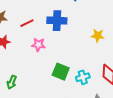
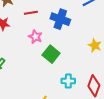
green square: (61, 72) -> (51, 54), moved

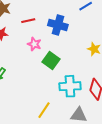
cyan cross: (68, 81) -> (70, 86), size x1.5

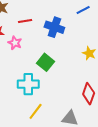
pink star: (34, 44) -> (15, 43), moved
cyan cross: (70, 86) -> (28, 84), moved

